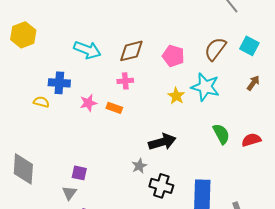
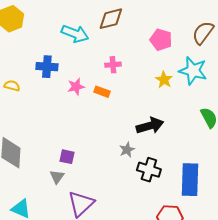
brown diamond: (131, 51) -> (111, 19), moved
yellow semicircle: (41, 102) -> (12, 86), moved

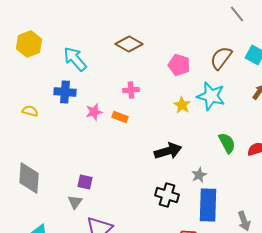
brown diamond: (111, 19) -> (129, 44), turned 44
cyan arrow: (75, 34) -> (75, 59), moved, turned -152
gray star: (127, 150) -> (199, 175), moved

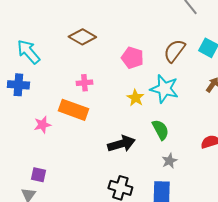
pink star: (94, 112) -> (42, 125), moved
orange rectangle: (120, 117) -> (73, 110), size x1.8
green semicircle: (227, 143) -> (160, 130), moved
gray star: (199, 175) -> (169, 161), moved

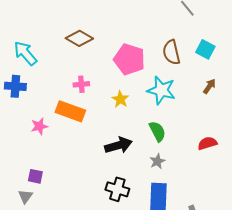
brown semicircle: (174, 51) -> (171, 52), turned -50
pink pentagon: (132, 58) -> (129, 59), size x1.4
yellow star: (135, 98) -> (120, 99), moved
gray star: (169, 161) -> (157, 161), moved

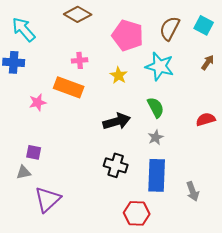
brown semicircle: (171, 52) -> (170, 28), turned 40
gray triangle: (25, 196) -> (24, 172), turned 42

